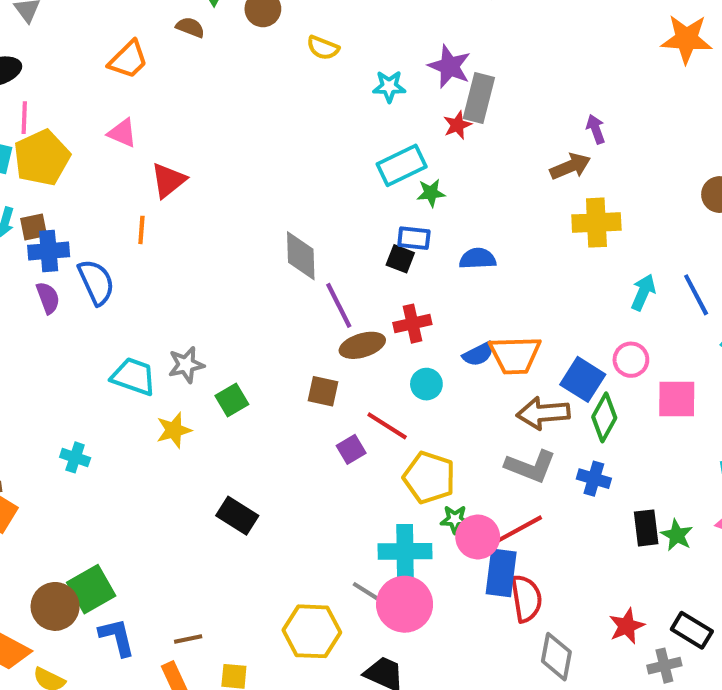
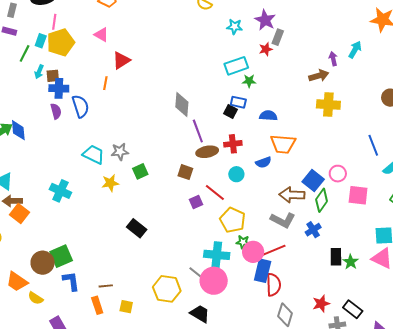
gray rectangle: (479, 98) -> (278, 37), size x0.7
cyan arrow: (643, 292) -> (355, 50), moved
orange trapezoid: (515, 355) -> (283, 144), moved
cyan cross: (75, 457) -> (60, 191), size x1.5
blue cross: (594, 479) -> (313, 230), turned 35

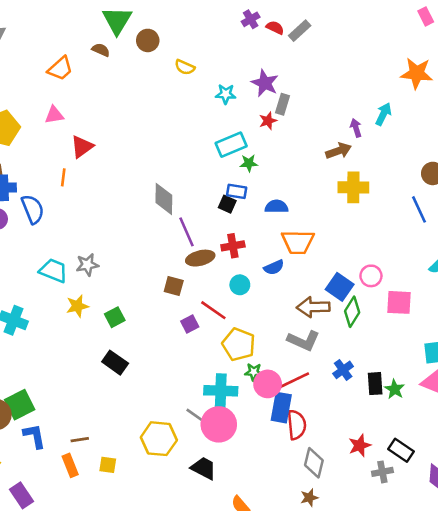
pink triangle: (101, 35) -> (54, 115), turned -35
blue line: (373, 145) -> (419, 209), moved
green square: (140, 171) -> (115, 317), moved
blue cross: (313, 230) -> (343, 370), moved

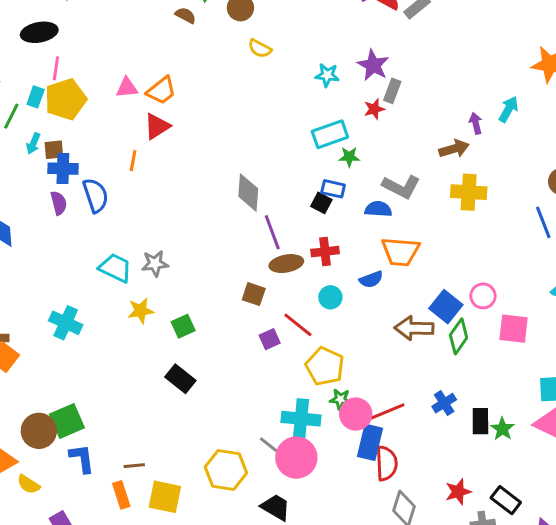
yellow semicircle: (185, 67) -> (260, 49), moved
orange trapezoid: (60, 68) -> (161, 90), moved
gray L-shape: (303, 341) -> (401, 187), moved
yellow square: (108, 465) -> (165, 497), size x1.6

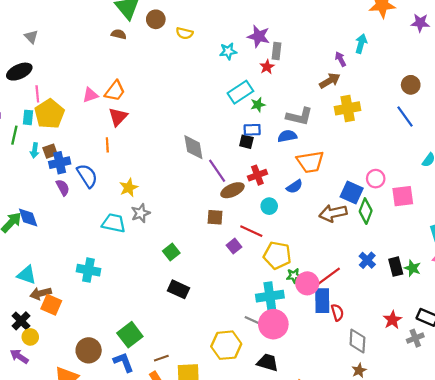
yellow semicircle: (260, 49) -> (184, 33), moved
yellow star: (141, 311) -> (129, 188), moved
green square: (67, 421) -> (130, 335), moved
red semicircle: (386, 463) -> (337, 312), size x0.7

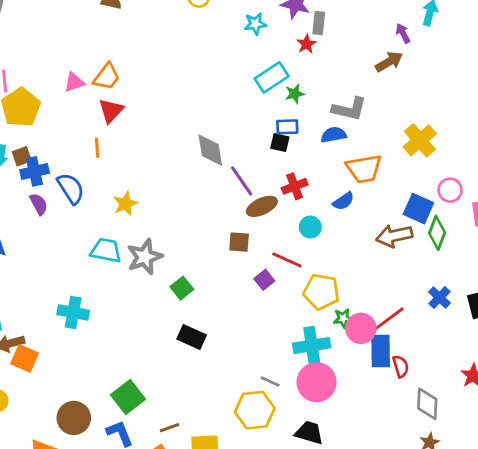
yellow cross: (348, 108) -> (420, 140), moved, turned -30
gray star: (141, 213) -> (145, 257), moved, size x1.4
gray line: (252, 320) -> (270, 381), moved

